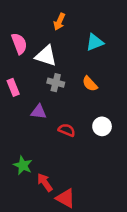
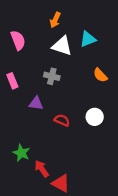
white triangle: (46, 56) -> (62, 46), moved
orange semicircle: (90, 84) -> (100, 75), moved

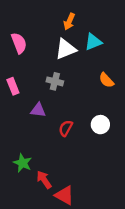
orange arrow: (55, 20) -> (69, 22), moved
white triangle: (62, 46) -> (66, 49), turned -40
red semicircle: (62, 120) -> (66, 128), turned -84

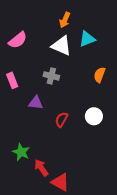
pink semicircle: (19, 43) -> (18, 40), turned 72
white triangle: (66, 49) -> (61, 46), turned 45
orange semicircle: (106, 80) -> (100, 75), turned 64

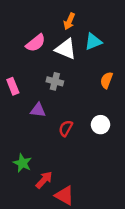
pink semicircle: (18, 40) -> (36, 43), moved
red arrow: (41, 168) -> (44, 180), turned 78

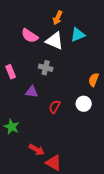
pink semicircle: (36, 43) -> (30, 36), turned 72
orange semicircle: (106, 80) -> (94, 80), moved
green star: (22, 163) -> (12, 127), moved
red arrow: (44, 180) -> (37, 150), turned 77

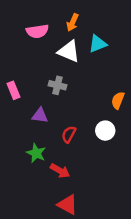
pink semicircle: (30, 36) -> (37, 31), moved, turned -42
green star: (12, 127) -> (36, 153), moved
red arrow: (37, 150) -> (60, 171), moved

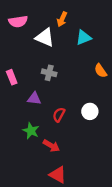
pink semicircle: (37, 31) -> (18, 21), moved
white triangle: (69, 51) -> (45, 38), moved
orange semicircle: (118, 100) -> (101, 71), moved, turned -56

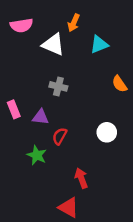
pink rectangle: (12, 77) -> (14, 109), moved
red semicircle: (59, 115) -> (60, 136), moved
red arrow: (51, 146) -> (81, 178), moved, turned -140

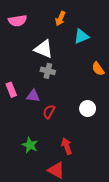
white triangle: (53, 44) -> (44, 49), moved
green star: (37, 155) -> (30, 145), moved

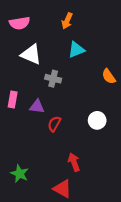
cyan triangle: (81, 36) -> (76, 50), moved
white triangle: (44, 49) -> (31, 54), moved
pink rectangle: (11, 90) -> (13, 100), turned 32
green star: (30, 145) -> (20, 174), moved

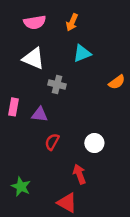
pink semicircle: (20, 23) -> (35, 22), moved
orange semicircle: (109, 76) -> (117, 82), turned -91
white circle: (97, 120) -> (94, 143), moved
red semicircle: (54, 124) -> (52, 142), moved

